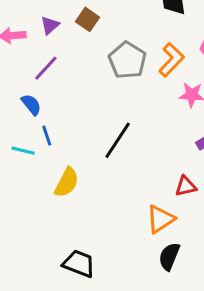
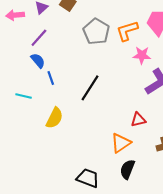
orange L-shape: (171, 60) -> (127, 31), turned -150
blue semicircle: (31, 105) -> (38, 61), moved
blue line: (47, 136) -> (51, 78), moved
black trapezoid: (79, 264) -> (88, 178), moved

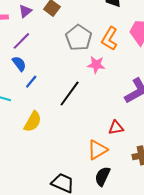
orange L-shape: (127, 31) -> (109, 39), turned -45
pink star: (142, 55) -> (96, 65), moved
blue line: (51, 78) -> (31, 82), turned 56

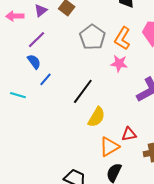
pink star: (96, 65) -> (119, 63), moved
yellow semicircle: (33, 122) -> (96, 117), moved
red triangle: (116, 128) -> (129, 134), moved

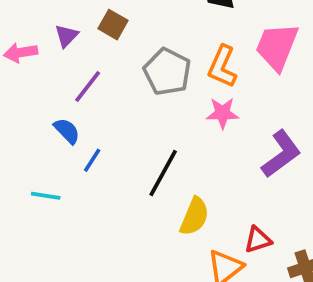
purple line: (36, 40) -> (88, 86), moved

